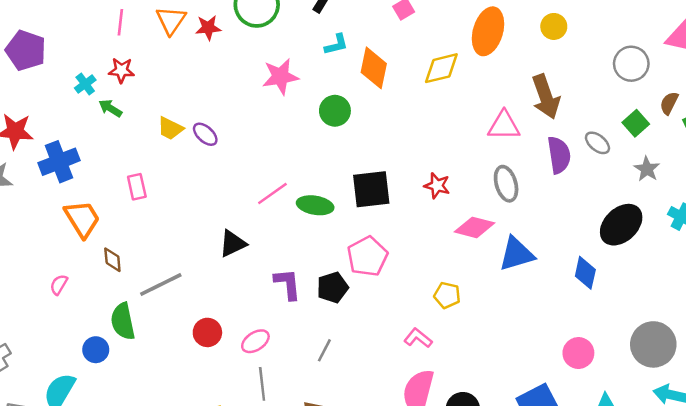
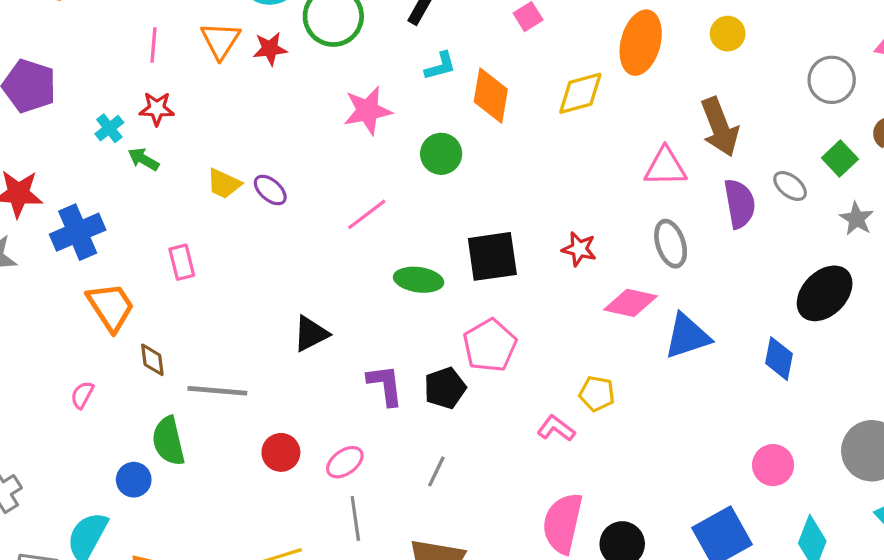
pink line: (272, 193) -> (367, 214), moved
gray line: (161, 285) -> (217, 391), turned 33
pink L-shape: (418, 338) -> (556, 428), moved

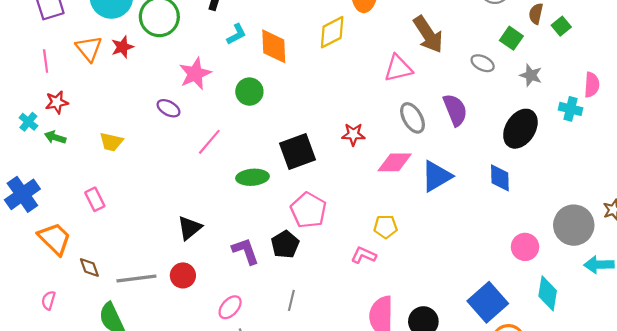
purple ellipse: (270, 190) -> (169, 108), moved
purple semicircle: (740, 204) -> (455, 110), moved
red circle: (281, 452) -> (183, 275), moved
pink circle: (773, 465) -> (525, 247), moved

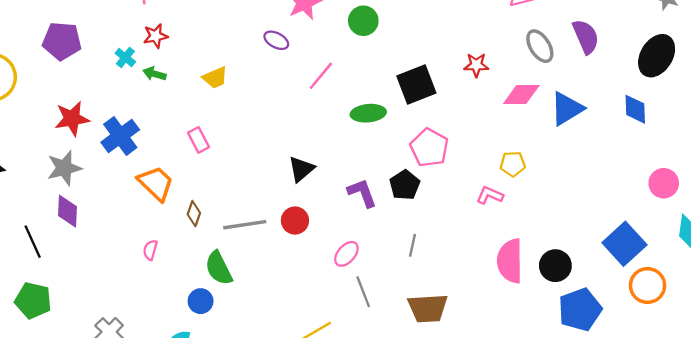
yellow trapezoid: (111, 142) -> (215, 78), turned -35
brown diamond: (89, 267) -> (194, 214), turned 40

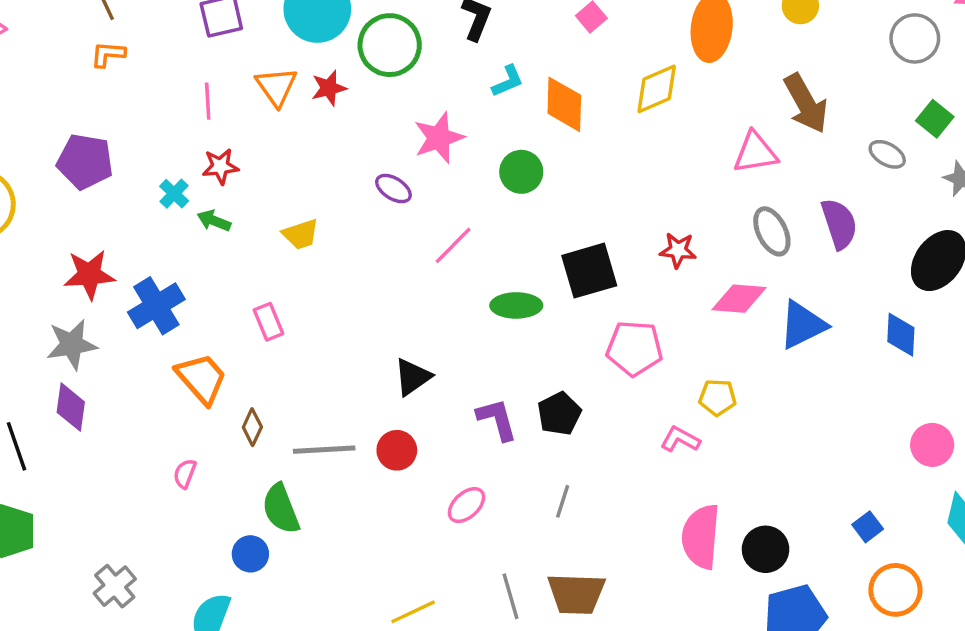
pink pentagon: (429, 148) -> (634, 348), moved, turned -30
blue square: (624, 244) -> (868, 527), size x0.5
gray line: (363, 292) -> (511, 596), moved

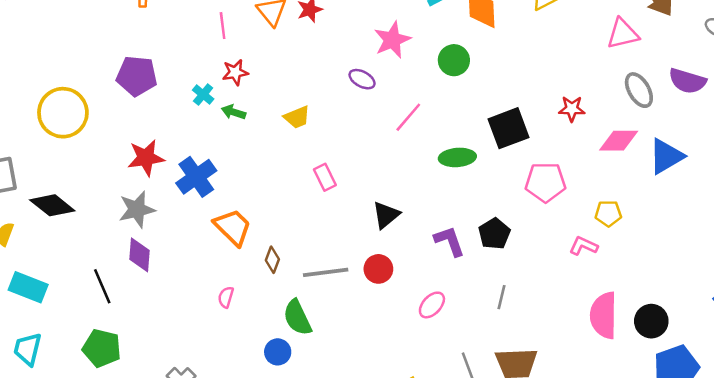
purple semicircle: (839, 224) -> (687, 81), turned 129
pink rectangle: (269, 322) -> (325, 177), moved

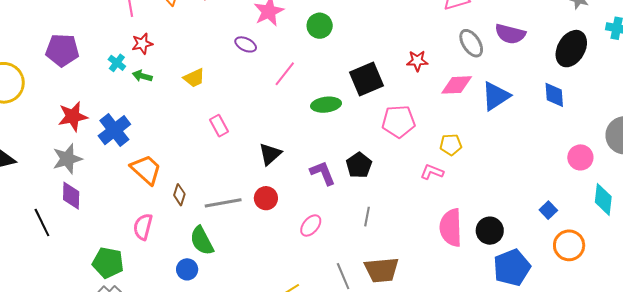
pink semicircle: (226, 297) -> (143, 227), size x1.5
green pentagon: (102, 348) -> (108, 263), moved

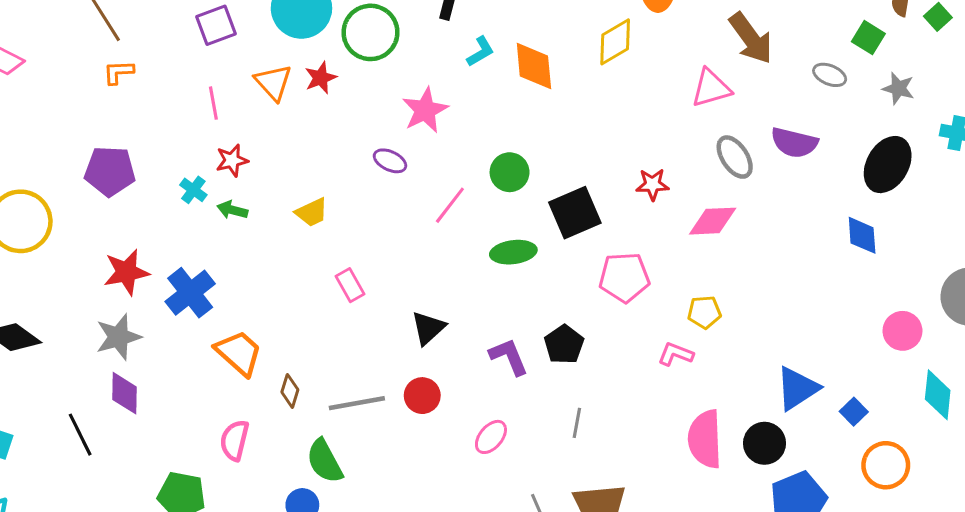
green circle: (320, 26) -> (510, 172), moved
blue triangle: (496, 96) -> (797, 388), moved

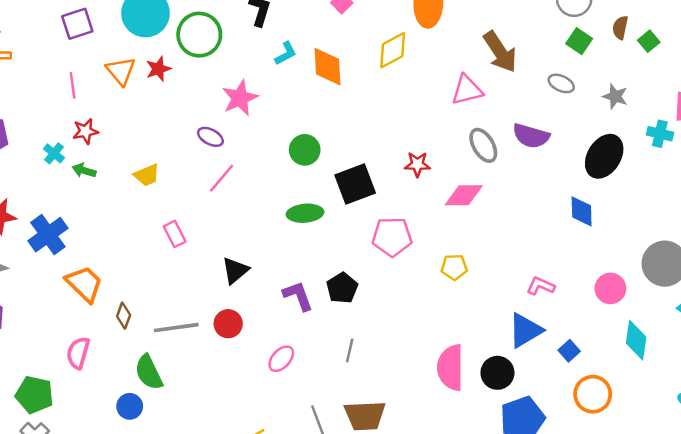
green square: (868, 38) -> (579, 41), moved
pink line: (450, 205) -> (222, 178), moved
pink L-shape: (676, 354) -> (541, 286), moved

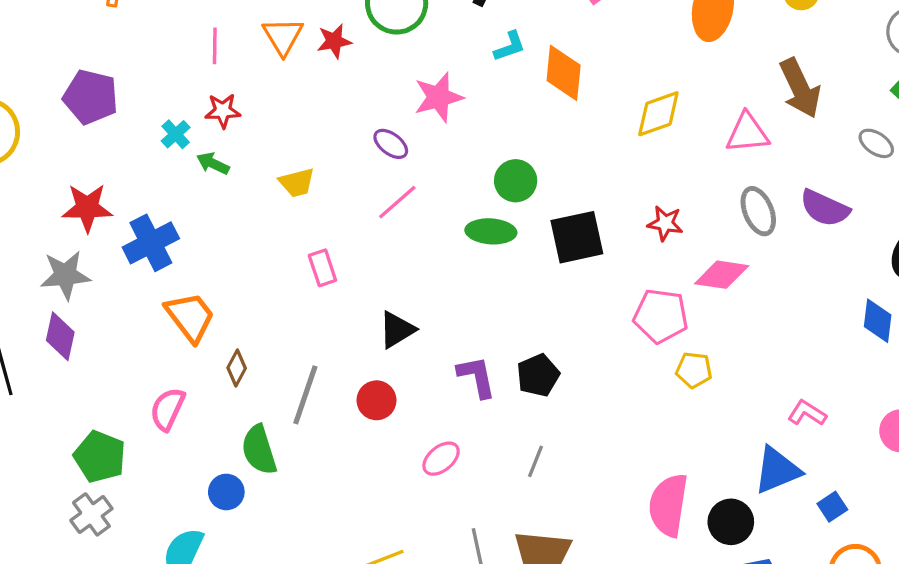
yellow diamond: (393, 50) -> (658, 114), moved
green ellipse: (305, 213) -> (491, 231), moved
pink pentagon: (392, 237) -> (661, 316), moved
gray line: (176, 328) -> (305, 395), turned -72

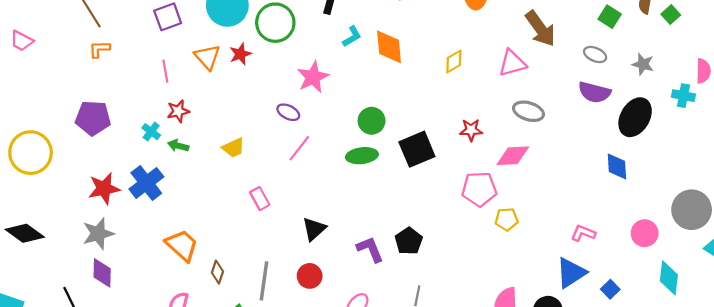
yellow diamond: (658, 114) -> (454, 62), size x0.7
purple semicircle: (825, 208) -> (595, 92), moved
gray ellipse: (758, 211) -> (528, 111), turned -40
blue cross: (151, 243) -> (146, 183), moved

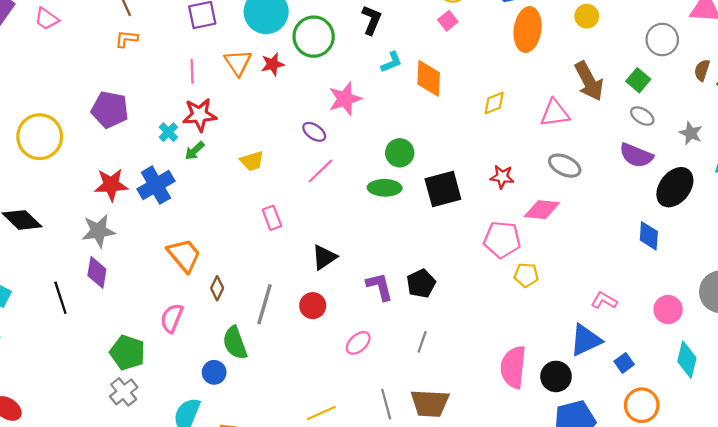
green square: (610, 17) -> (638, 80), moved
red star: (178, 111) -> (200, 115), size x1.4
green arrow: (178, 146) -> (195, 151), turned -66

